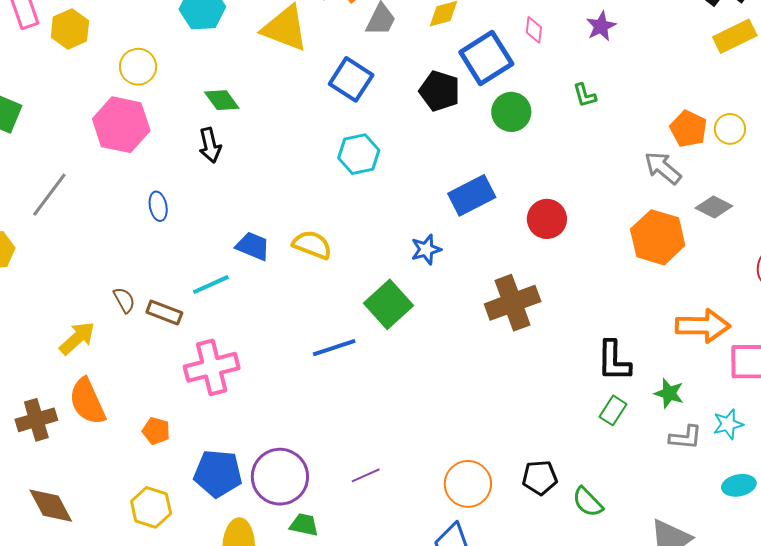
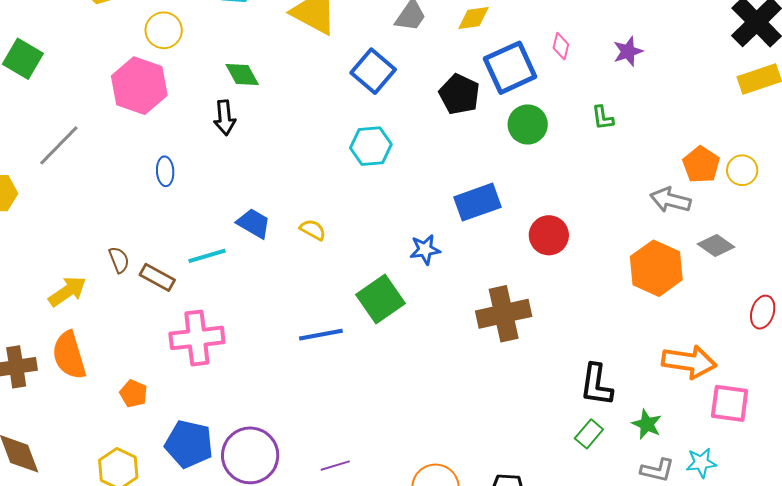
gray arrow: (663, 168) -> (670, 200), turned -33
yellow semicircle: (312, 245) -> (313, 230), size x0.7

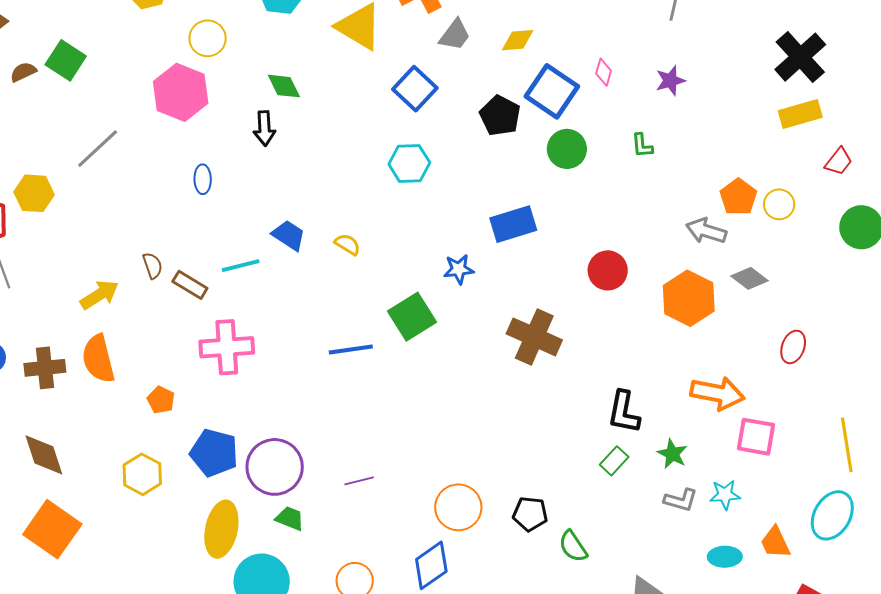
blue square: (510, 68) -> (552, 91), turned -34
red circle: (549, 235) -> (608, 270), moved
brown cross: (504, 314) -> (534, 337), turned 34

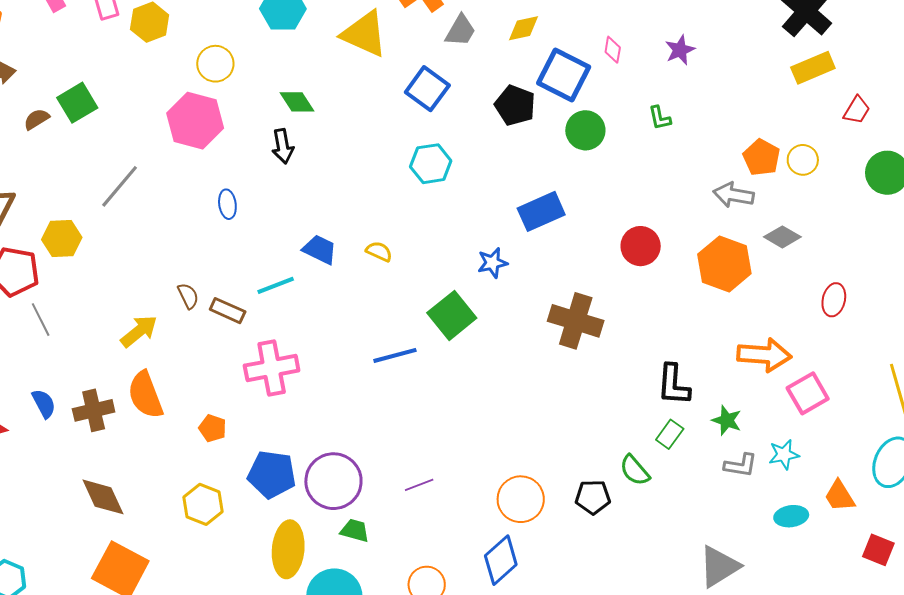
green square: (66, 60) -> (77, 103), turned 33
pink square: (756, 437) -> (808, 393), turned -33
green semicircle: (573, 546) -> (635, 470), moved

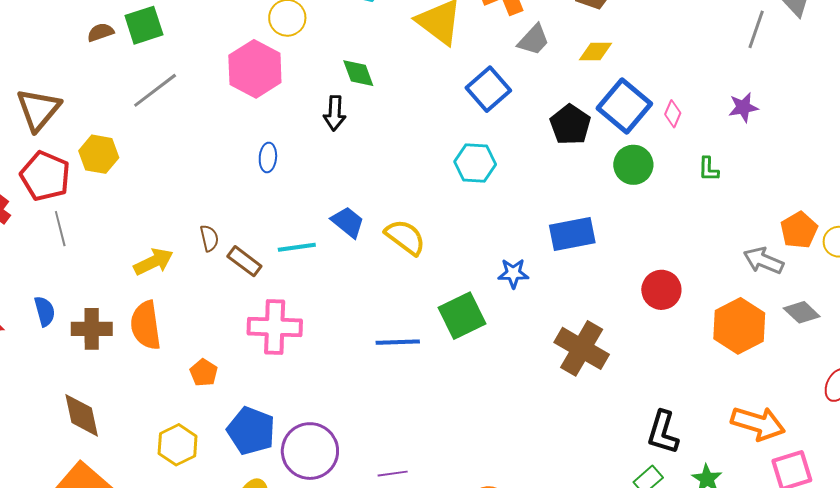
pink diamond: (613, 50) -> (673, 114), moved
gray line: (120, 186) -> (155, 90), moved
yellow semicircle: (379, 251) -> (405, 237), size x1.6

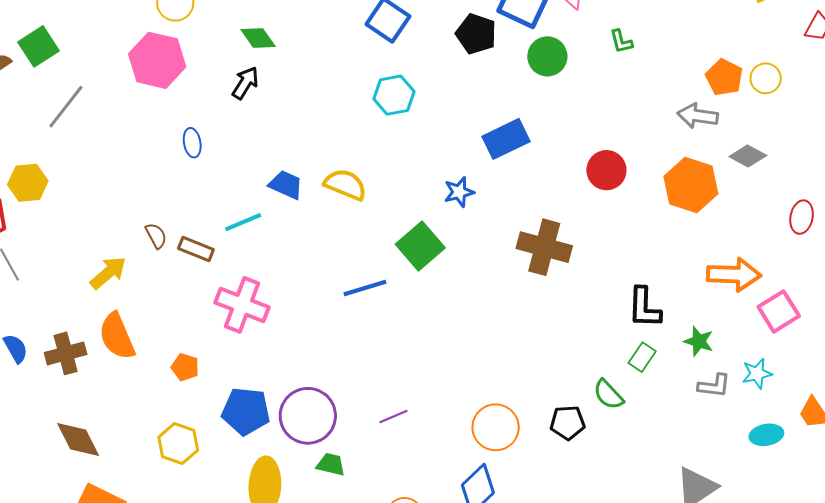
black arrow: (335, 113) -> (245, 83), turned -136
pink cross: (275, 327) -> (242, 305), turned 34

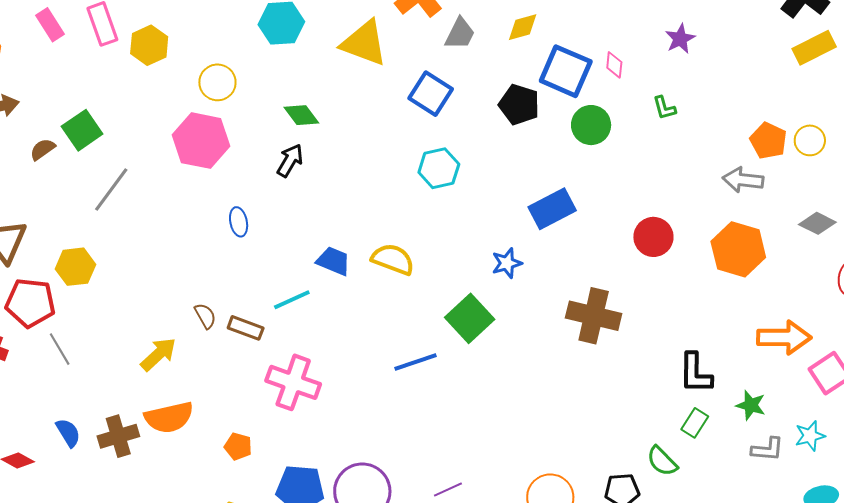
gray diamond: (748, 156) -> (817, 223), moved
orange semicircle: (117, 336) -> (169, 417), turned -78

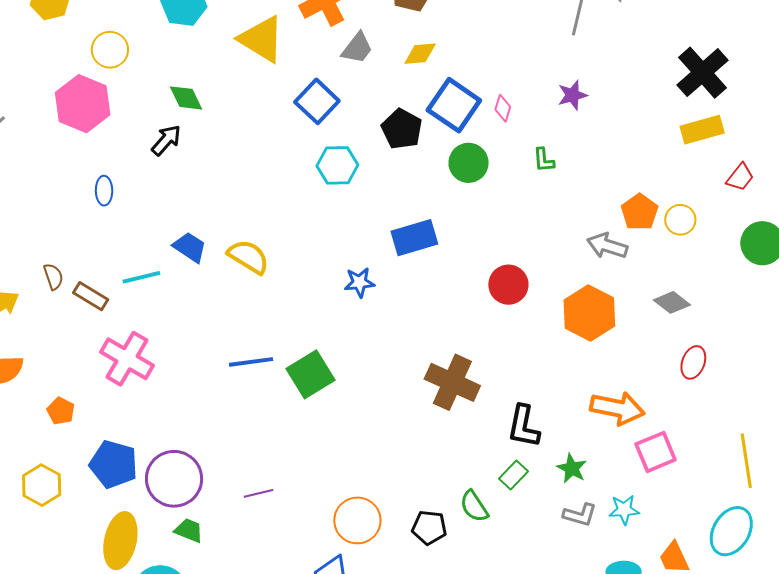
cyan hexagon: (439, 168) -> (337, 165), moved
brown cross: (594, 316) -> (452, 382), moved
green square: (470, 318) -> (311, 374), moved

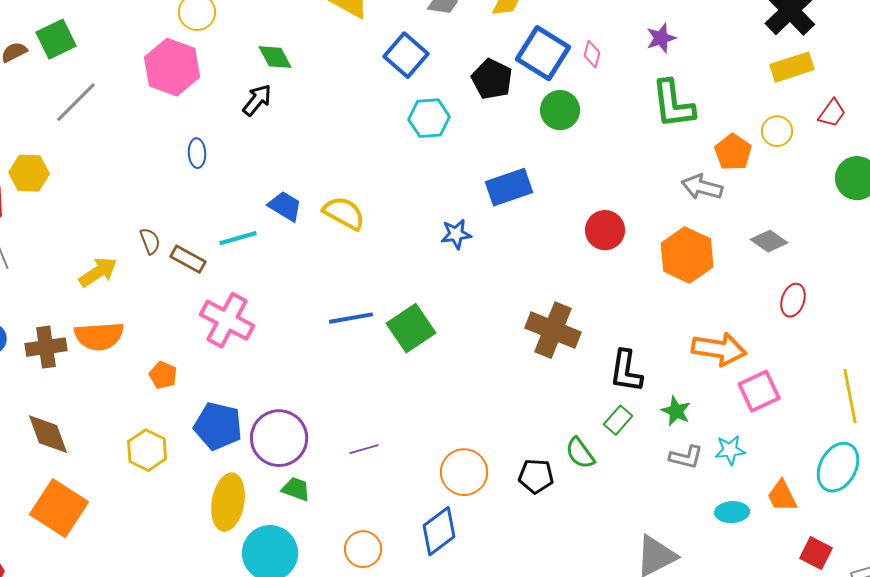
green L-shape: (544, 160) -> (673, 104), moved, size x2.0
yellow circle: (680, 220) -> (777, 131), moved

